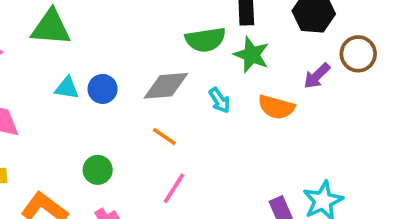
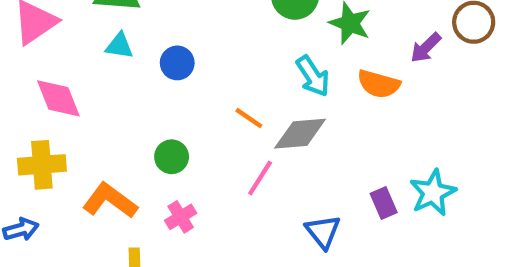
gray diamond: (166, 86) -> (300, 134), moved
cyan triangle: (67, 88) -> (119, 46), moved
cyan arrow: (220, 100) -> (313, 76), size x1.4

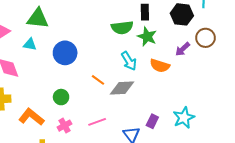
cyan triangle: (119, 46) -> (30, 44), moved
blue circle: (177, 63) -> (65, 53), size x1.5
pink line: (260, 178) -> (97, 122), moved, turned 36
purple rectangle: (384, 203) -> (152, 121), moved, turned 48

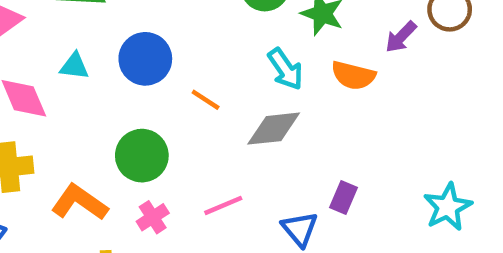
cyan triangle: (30, 44) -> (74, 66), moved
orange line: (98, 80) -> (206, 100), moved
green circle: (61, 97) -> (142, 156), size x1.5
cyan star: (184, 118) -> (448, 207), moved

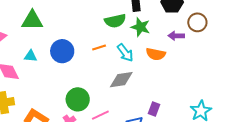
purple arrow: (401, 37) -> (176, 36), turned 49
orange line: (206, 100) -> (99, 48), moved, turned -48
green circle: (142, 156) -> (78, 99), moved

